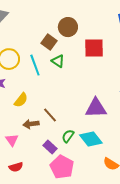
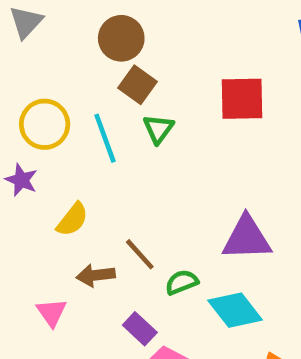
brown circle: (68, 27) -> (121, 38), moved
green triangle: (58, 61) -> (158, 129), turned 32
green semicircle: (68, 136) -> (182, 282), moved, turned 32

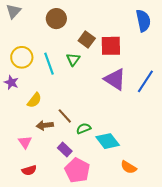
brown square: (137, 85) -> (87, 40), moved
purple triangle: (247, 238) -> (115, 79), moved, turned 35

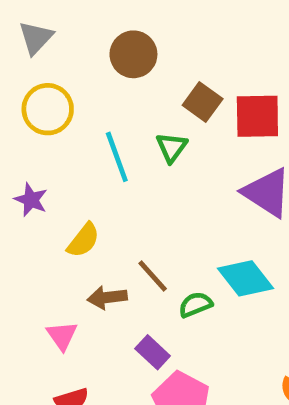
yellow circle: (22, 57) -> (48, 109), moved
cyan diamond: (108, 141) -> (245, 278), moved

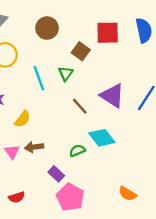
red square: (257, 116) -> (108, 33), moved
brown line: (153, 276) -> (80, 106), moved
pink triangle: (62, 336) -> (12, 152), moved

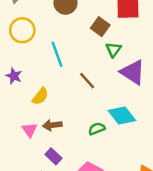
green triangle: (66, 74) -> (113, 49), moved
brown line: (80, 106) -> (87, 81), moved
purple rectangle: (56, 174) -> (53, 156), moved

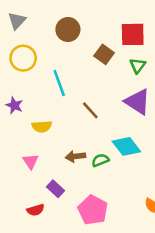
green triangle: (113, 49) -> (138, 66), moved
yellow semicircle: (40, 96) -> (42, 127), turned 48
brown arrow: (52, 125) -> (75, 156), moved

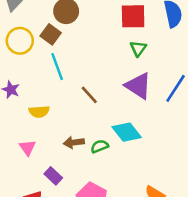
brown square: (104, 54) -> (51, 34), moved

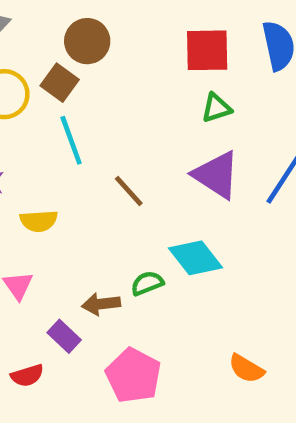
green triangle: (138, 48) -> (216, 108), turned 36
brown arrow: (74, 142) -> (101, 304), moved

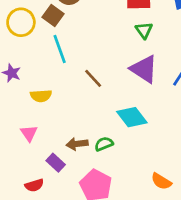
green triangle: (216, 108) -> (144, 30), turned -48
green semicircle: (147, 283) -> (104, 144), moved

